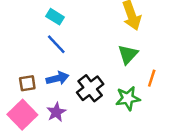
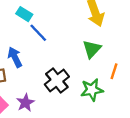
blue line: (56, 44) -> (38, 33), moved
blue arrow: (58, 78) -> (15, 57), moved, turned -102

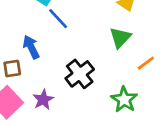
orange line: (114, 71) -> (146, 63), turned 35
green star: (92, 90) -> (124, 100), moved, turned -30

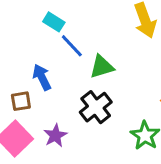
green triangle: (120, 37) -> (102, 67), moved, turned 30

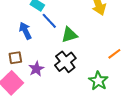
blue arrow: (42, 77) -> (25, 31), moved
purple star: (55, 136) -> (36, 69), moved

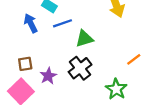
blue line: (49, 21) -> (62, 23), turned -66
blue arrow: (25, 31) -> (31, 23), moved

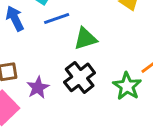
green star: (116, 89) -> (127, 86), moved

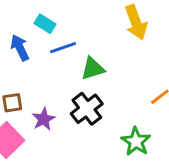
green star: (127, 86) -> (136, 141), moved

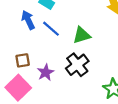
blue line: (63, 48) -> (51, 29), moved, turned 60

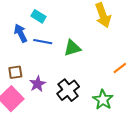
blue line: (51, 29) -> (43, 42), turned -30
black cross: (77, 65) -> (68, 90), moved

